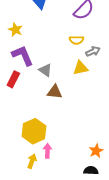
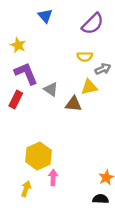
brown triangle: (55, 92) -> (73, 104), moved
yellow arrow: (32, 161) -> (26, 189), moved

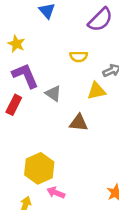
yellow semicircle: (85, 57) -> (79, 57), moved
brown triangle: (73, 104) -> (79, 123), moved
pink arrow: (53, 177) -> (56, 193), turned -70

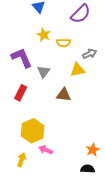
yellow star: (16, 44) -> (44, 35), moved
gray triangle: (53, 93) -> (44, 72), turned 32
red rectangle: (14, 105) -> (21, 93), moved

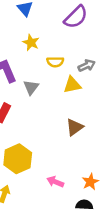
yellow semicircle: (64, 43) -> (55, 62), moved
brown triangle: (64, 95) -> (75, 127), moved, turned -42
pink arrow: (46, 150) -> (55, 182), moved

